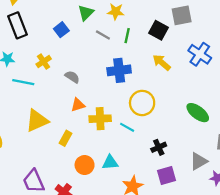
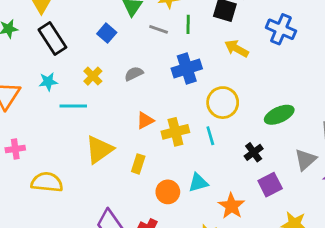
gray semicircle: (72, 77) -> (134, 74), moved, turned -48
green ellipse: (198, 113) -> (279, 115), moved, turned -50
cyan line: (127, 127) -> (210, 136), turned 56

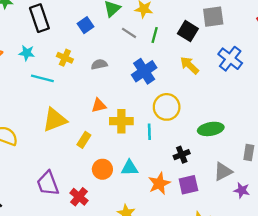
blue cross: (187, 68) -> (144, 71), turned -30
yellow cross: (93, 76) -> (65, 58), turned -35
orange star: (231, 206) -> (159, 183), moved

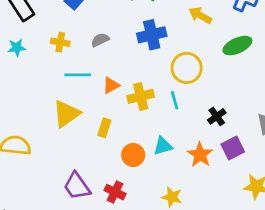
blue cross: (144, 71) -> (152, 35), turned 35
cyan line: (42, 78) -> (78, 75), moved
green ellipse: (211, 129) -> (237, 46), moved

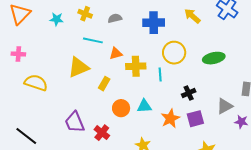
green ellipse: (237, 46) -> (214, 58), moved
cyan star: (17, 48) -> (57, 19), moved

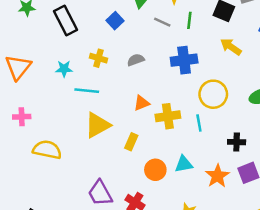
cyan line: (93, 40) -> (87, 91), moved
black cross: (189, 93) -> (237, 142), turned 32

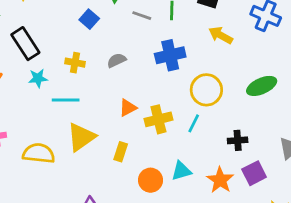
black rectangle: (65, 20) -> (25, 44), moved
cyan line: (199, 123) -> (194, 123), turned 42
yellow semicircle: (47, 150) -> (39, 153), moved

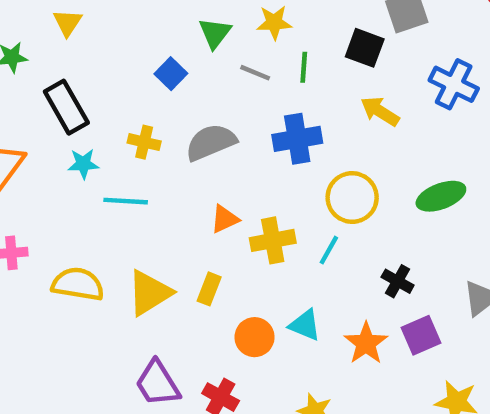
gray semicircle: (117, 60) -> (211, 142), size x1.6
yellow triangle: (81, 137) -> (149, 293), moved
black cross: (238, 140) -> (398, 281), turned 30
cyan triangle: (181, 171) -> (305, 325), turned 35

